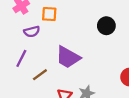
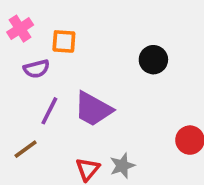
purple line: (21, 58) -> (49, 111), moved
brown line: (40, 75) -> (26, 149), moved

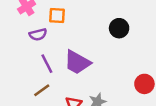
purple line: (49, 111) -> (47, 64), turned -54
brown line: (26, 149) -> (42, 90), moved

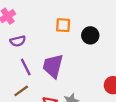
orange square: (57, 16) -> (63, 25), moved
purple trapezoid: (77, 62) -> (53, 66), turned 75

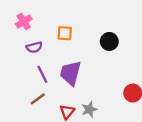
orange square: (63, 25) -> (65, 33), moved

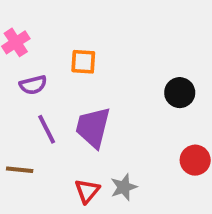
black circle: (109, 41) -> (180, 93), moved
brown line: (38, 99) -> (20, 170), moved, turned 42

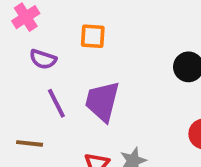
purple semicircle: (33, 85) -> (43, 59), turned 32

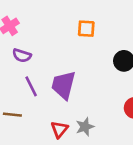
orange square: (93, 36) -> (86, 29), moved

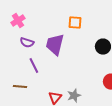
purple trapezoid: (63, 85) -> (55, 45), moved

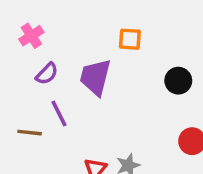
purple semicircle: (27, 43) -> (47, 74), turned -64
brown line: (20, 87) -> (30, 133), moved

